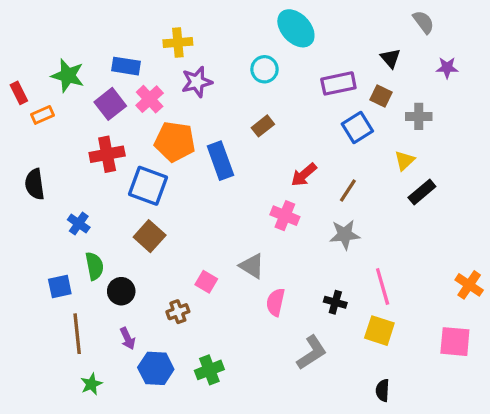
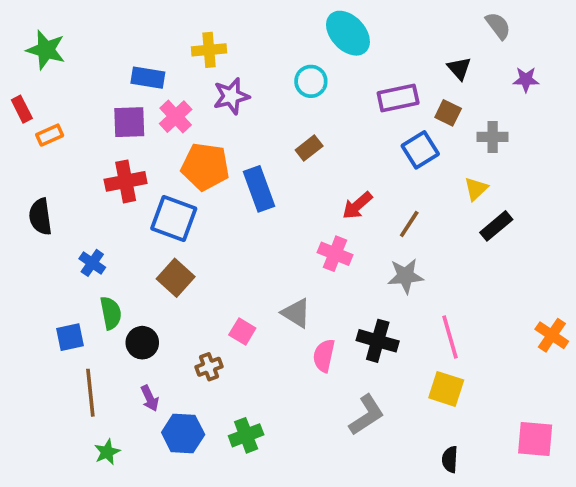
green star: (68, 76) -> (46, 50), moved
purple square: (110, 104) -> (129, 122), turned 36
black cross: (335, 302) -> (378, 341), moved, size x1.5
pink square: (455, 342) -> (535, 439), moved

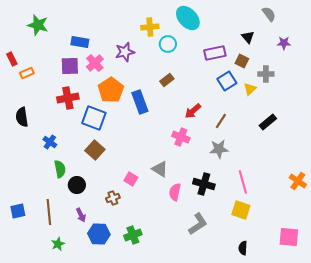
green star: (46, 50) -> (38, 25), moved
yellow cross: (209, 50) -> (150, 27), moved
orange pentagon: (205, 167) -> (111, 90), turned 30
yellow triangle: (476, 189) -> (250, 89), moved
blue square: (70, 337) -> (18, 211), moved

